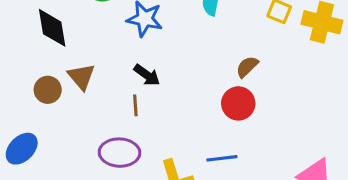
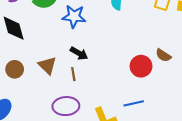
brown semicircle: (247, 67) -> (163, 55), moved, turned -98
brown triangle: (81, 77) -> (47, 65), moved

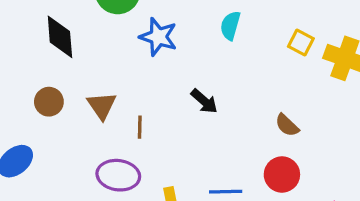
black arrow: (79, 53) -> (204, 101), moved
red circle: (141, 66) -> (282, 174), moved

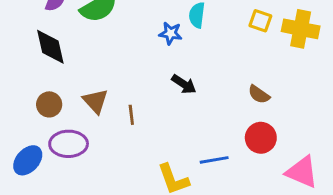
blue star: (158, 37) -> (171, 33), moved, size x0.7
purple ellipse: (118, 175) -> (69, 144), moved

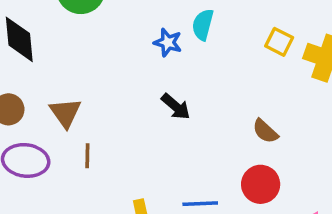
brown line: (131, 115) -> (87, 156), moved

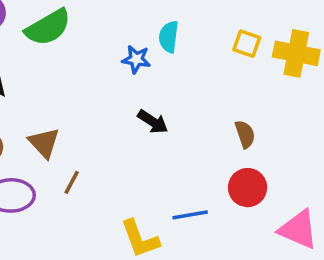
brown semicircle: (265, 131) -> (245, 134), turned -144
brown line: (87, 156) -> (72, 182), turned 35

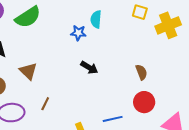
yellow square: (247, 44) -> (140, 12), moved
yellow cross: (296, 53) -> (168, 25), turned -30
brown triangle: (44, 143) -> (28, 71), moved

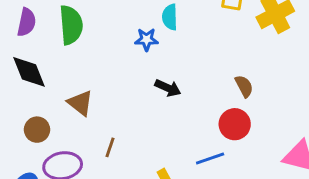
green semicircle: (28, 17) -> (71, 25), turned -56
red circle: (144, 102) -> (235, 124), moved

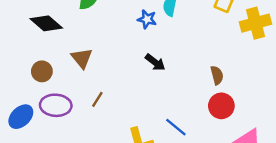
black diamond: (29, 72) -> (46, 23), turned -40
red circle: (235, 124) -> (221, 106), moved
blue line: (210, 158) -> (176, 127), turned 45

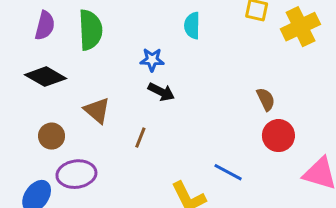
blue star: (147, 19) -> (152, 60), moved
black arrow: (155, 62) -> (161, 92), moved
brown line: (97, 99) -> (140, 138), moved

